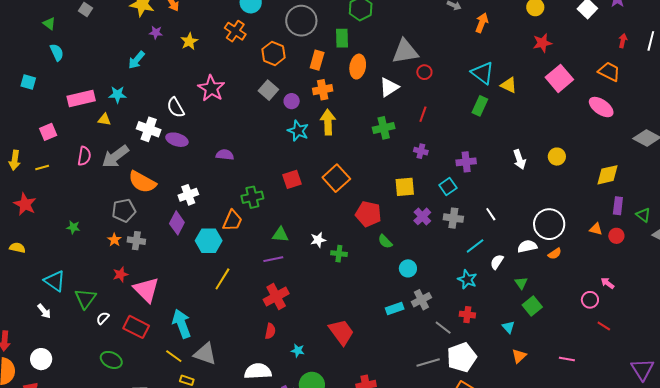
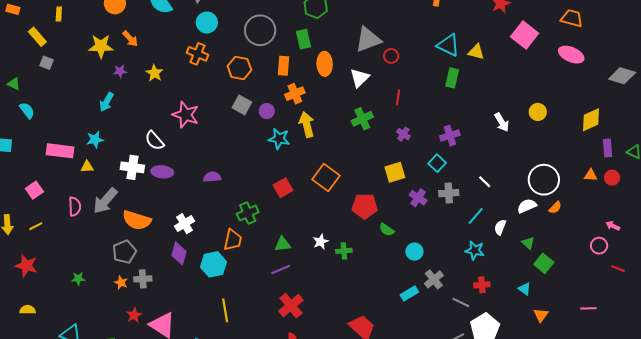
pink rectangle: (81, 98) -> (60, 151), turned 32
purple cross: (421, 151) -> (403, 134), turned 32
yellow line: (222, 279) -> (225, 310), moved, turned -30

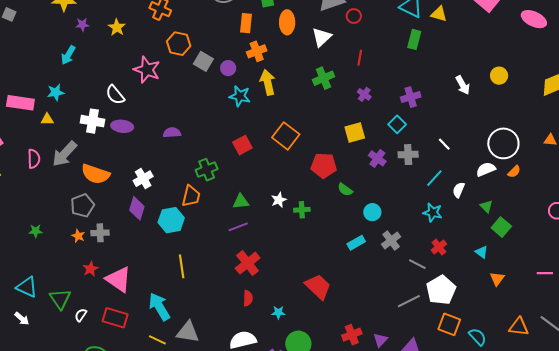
orange hexagon: (239, 68) -> (179, 44), moved
red cross: (482, 285) -> (439, 247), turned -35
cyan rectangle: (409, 293) -> (356, 243), moved

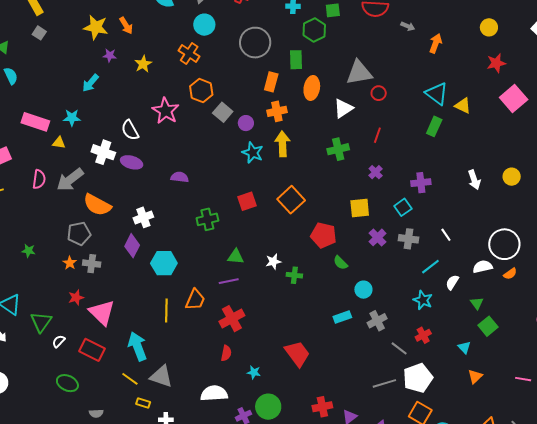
orange trapezoid: (191, 196) -> (195, 300), moved

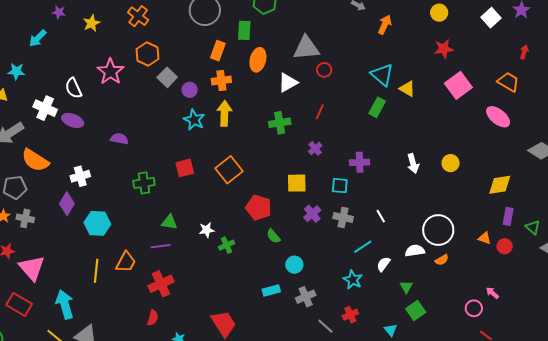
cyan square: (403, 207) -> (340, 186), turned 36
green cross: (294, 275) -> (227, 245), turned -35

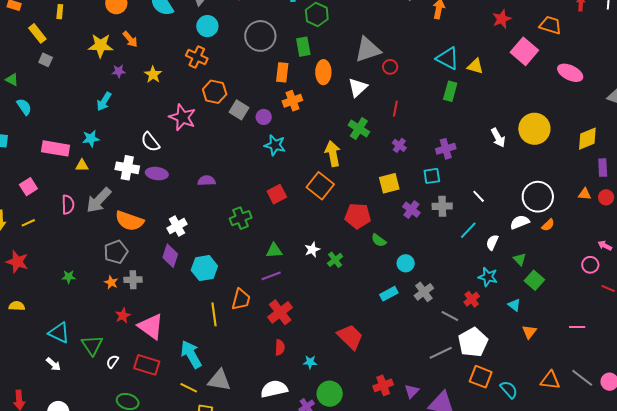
orange trapezoid: (508, 82) -> (550, 25), moved
yellow arrow: (224, 113) -> (333, 154), moved
green cross: (280, 123) -> (359, 129), turned -35
yellow circle: (451, 163) -> (534, 129), size x1.8
cyan star: (353, 280) -> (488, 277), moved

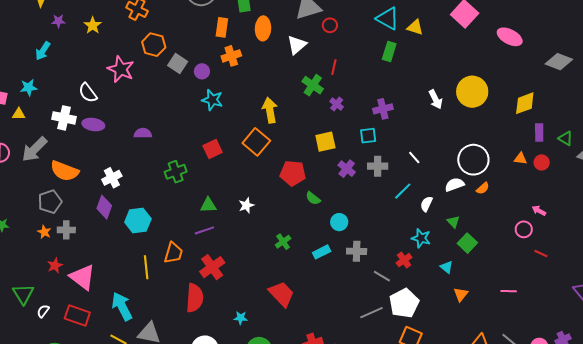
green cross: (359, 129) -> (313, 85), moved
green cross: (335, 260) -> (283, 242), moved
gray cross: (424, 292) -> (357, 251), turned 36
red semicircle: (280, 347) -> (195, 298), moved, size x1.8

